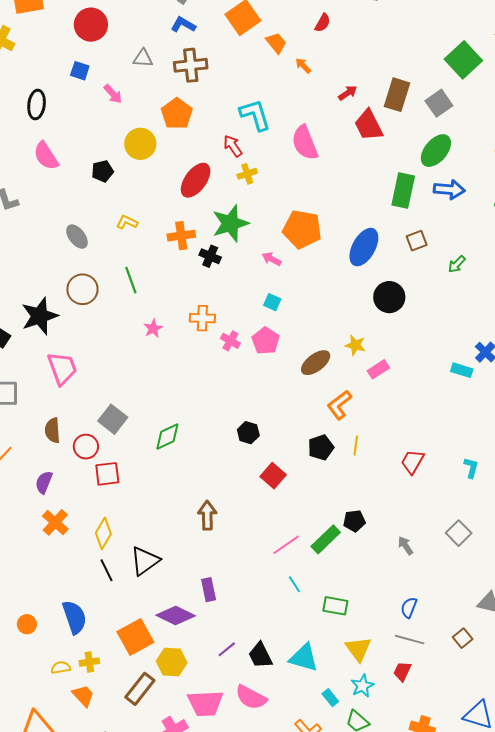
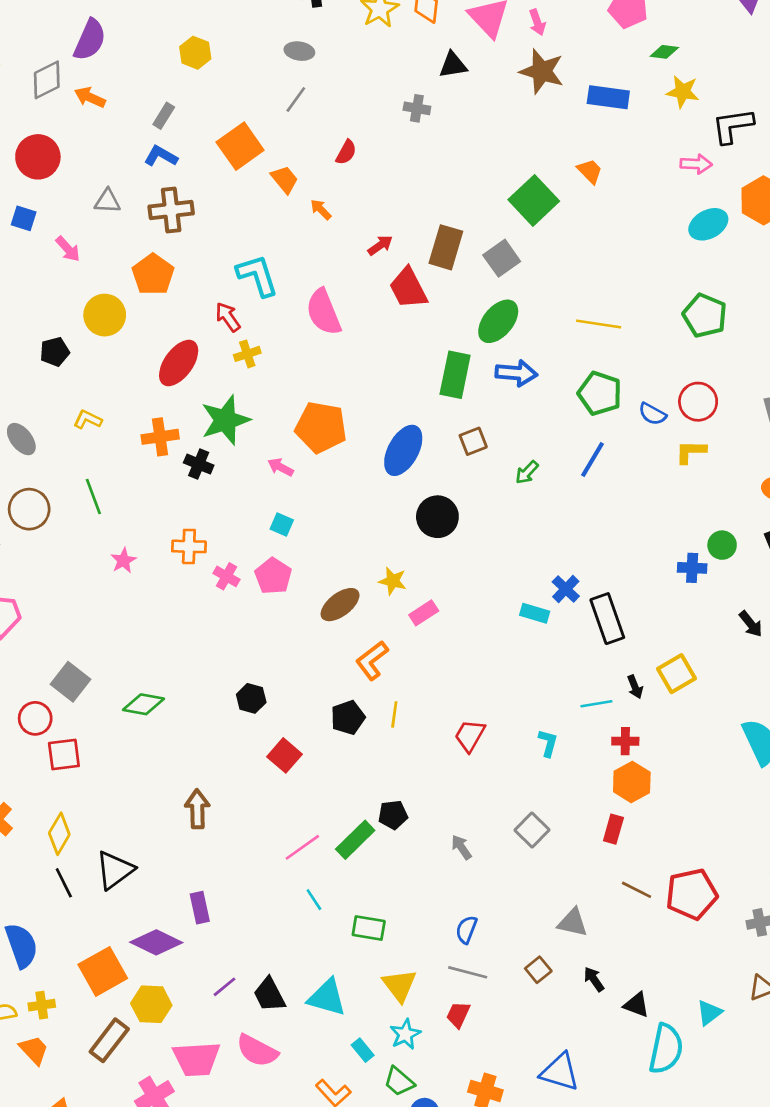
green diamond: (167, 437) -> (143, 704), turned 36

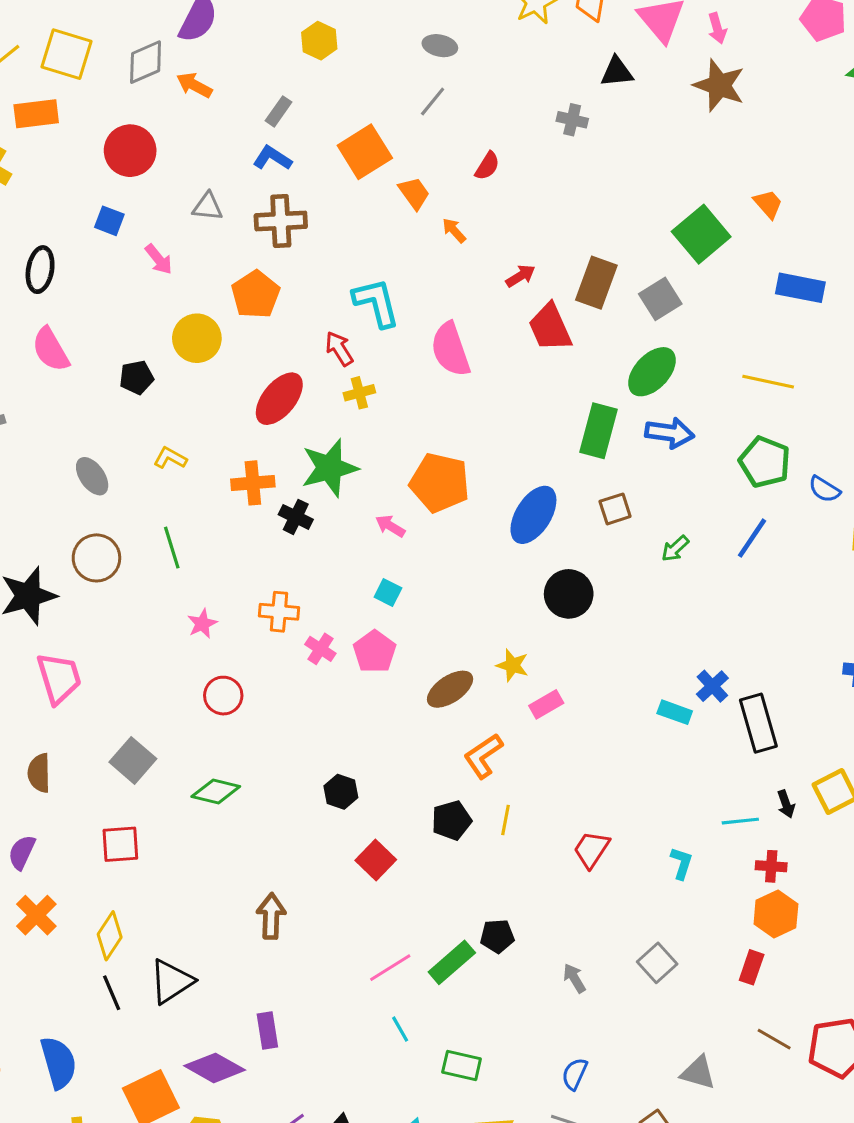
blue rectangle: (608, 97) -> (800, 288), moved
red circle: (35, 718) -> (223, 696), moved

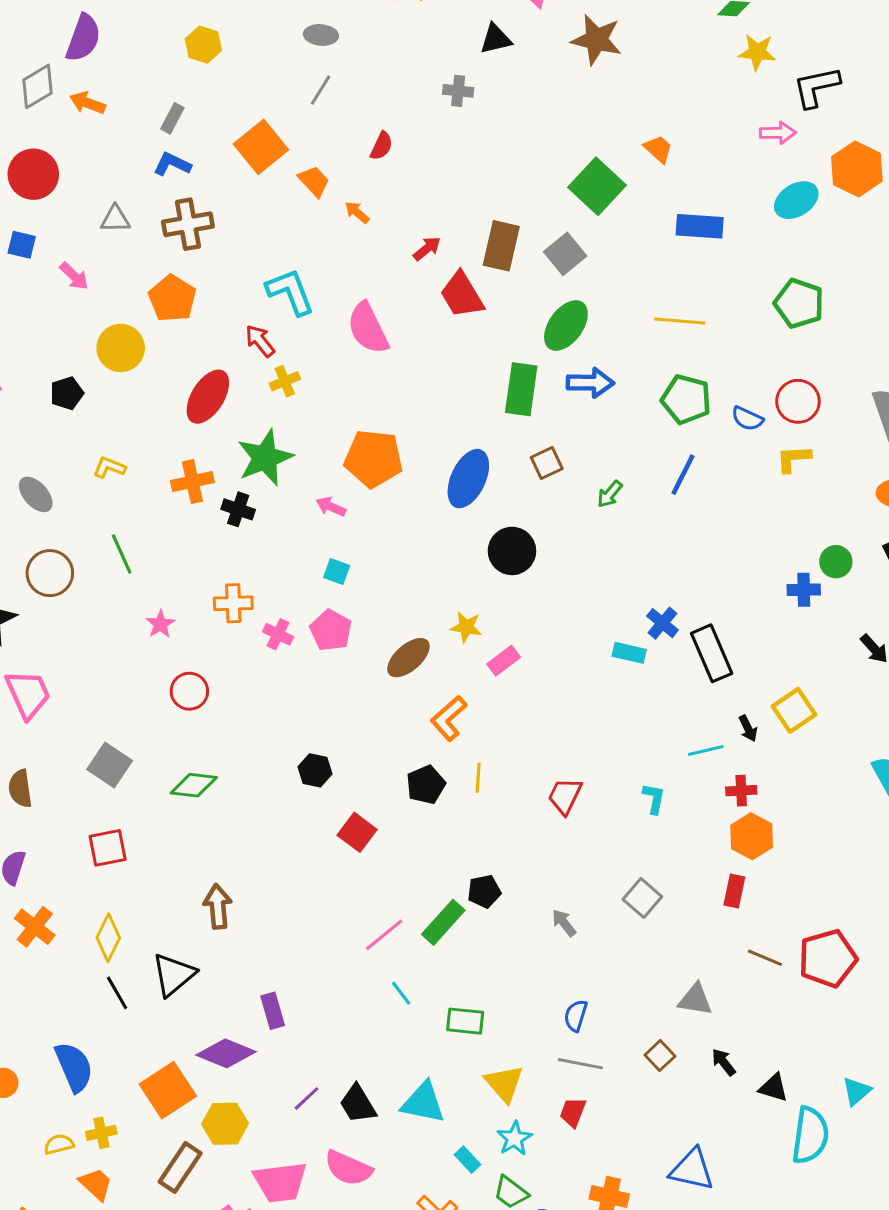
brown arrow: (271, 916) -> (218, 907), moved

